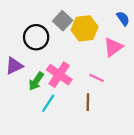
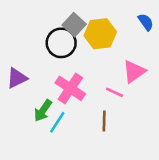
black circle: (36, 37) -> (61, 43), moved
pink triangle: (113, 47) -> (134, 72), moved
green arrow: (36, 81) -> (43, 111), moved

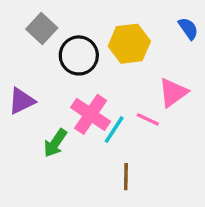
gray square: (74, 25) -> (42, 29), moved
brown line: (104, 121) -> (126, 177), moved
cyan line: (57, 122) -> (114, 130), moved

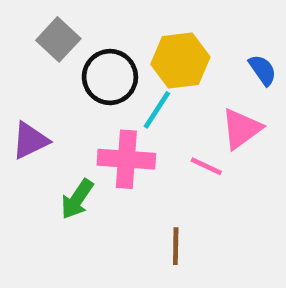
blue semicircle: (188, 29) -> (263, 70), moved
pink cross: (91, 114) -> (126, 159), turned -30
cyan line: (114, 130) -> (157, 110), moved

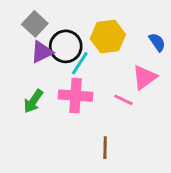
cyan line: (157, 110) -> (80, 63), moved
purple triangle: (30, 140) -> (42, 52), moved
green arrow: (77, 199) -> (33, 101), moved

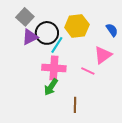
green arrow: (33, 101) -> (51, 87), moved

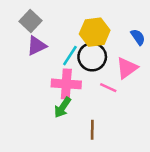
black circle: (47, 33) -> (92, 57), moved

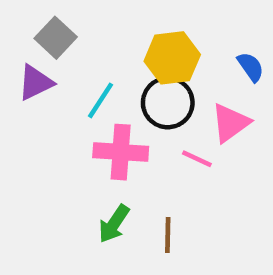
purple triangle: (37, 46) -> (35, 83), moved
cyan line: (70, 56) -> (100, 100), moved
green arrow: (63, 107) -> (114, 224), moved

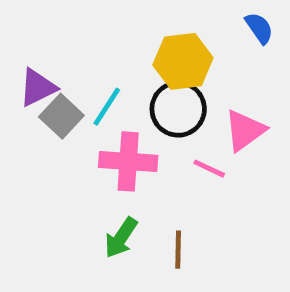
gray square: (56, 38) -> (61, 116), moved
blue semicircle: (251, 67) -> (259, 28), moved

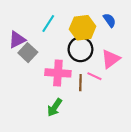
blue semicircle: (259, 28) -> (110, 20), moved
cyan line: (107, 107) -> (48, 23), moved
brown line: (178, 250) -> (80, 83), moved

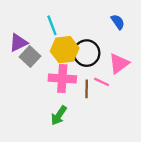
cyan line: (48, 23) -> (52, 25), turned -54
yellow hexagon: (83, 28) -> (65, 50), moved

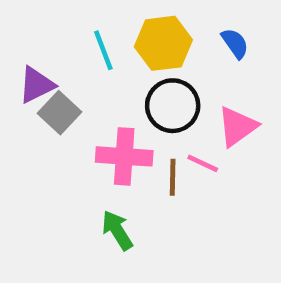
yellow hexagon: (65, 50) -> (163, 43), moved
green arrow: (59, 115) -> (117, 230), turned 114

